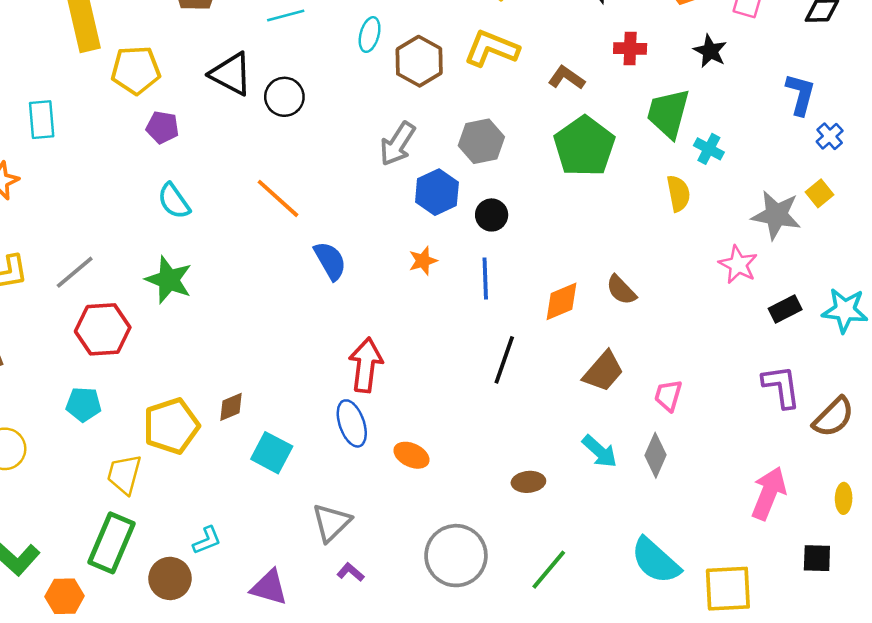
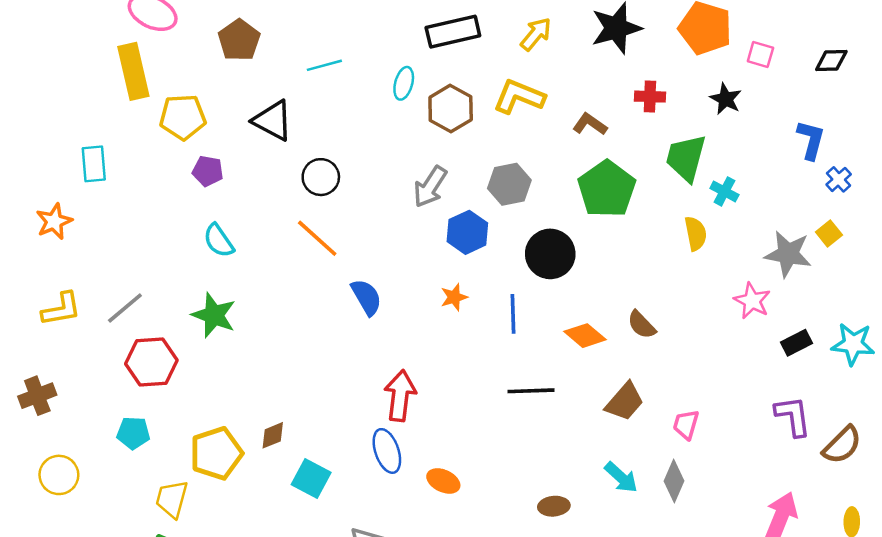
black circle: (284, 97) -> (321, 177), moved
black circle: (492, 215) -> (550, 254), moved, size x1.6
orange diamond: (561, 301) -> (585, 336), turned 63
black line: (504, 360) -> (531, 391), turned 69

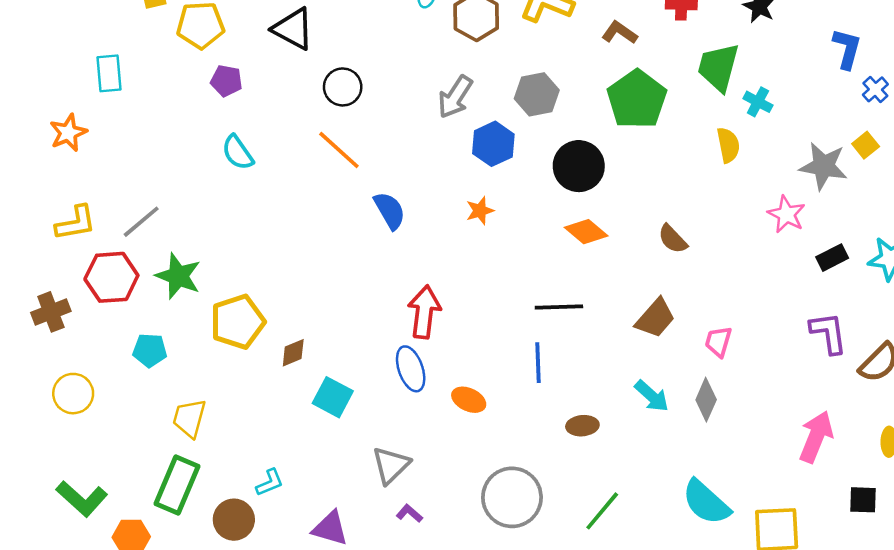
blue line: (513, 314) -> (538, 363), moved
green star: (214, 315) -> (178, 276), moved
orange diamond: (585, 336) -> (586, 232), moved
red hexagon: (151, 362) -> (111, 277), moved
yellow pentagon: (216, 453) -> (238, 322), moved

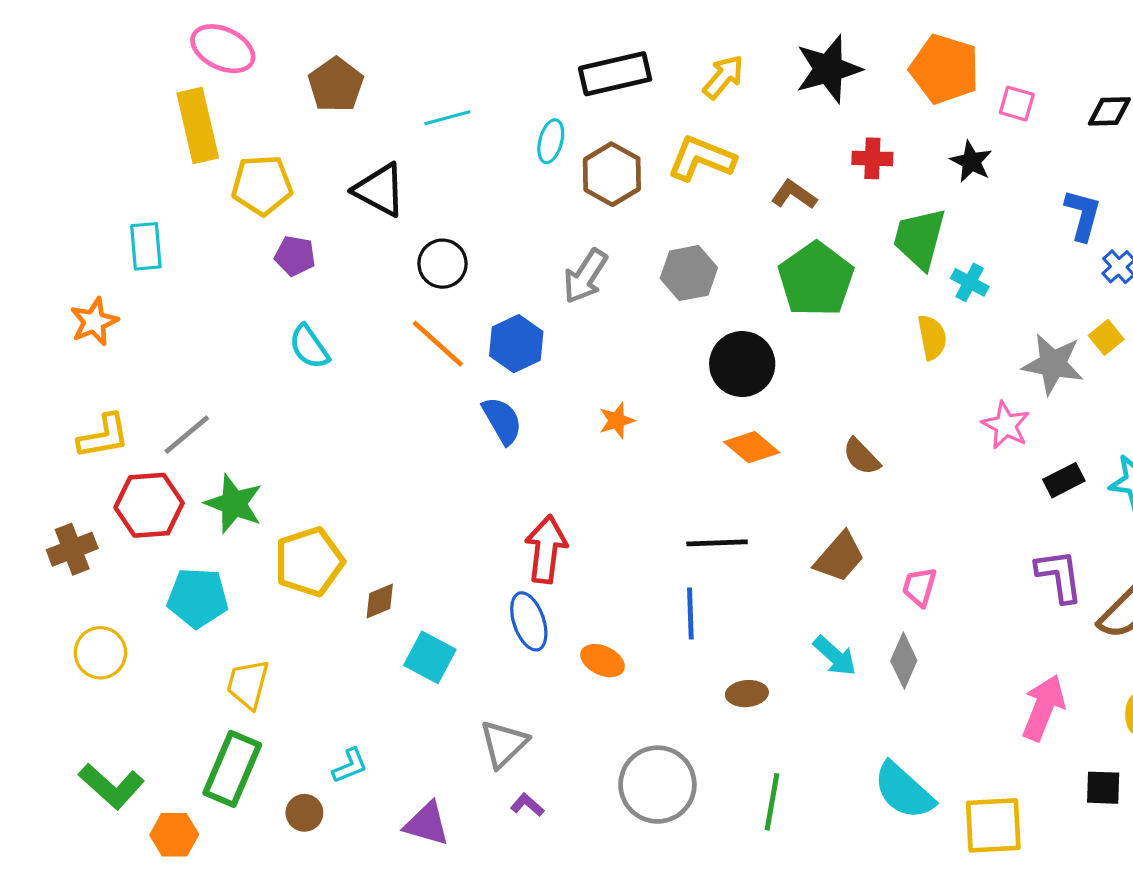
blue hexagon: (493, 144) -> (516, 344), moved
cyan pentagon: (150, 350) -> (198, 598), size x1.4
green line: (602, 511) -> (772, 802), turned -30
brown circle: (234, 520) -> (304, 813), size x0.7

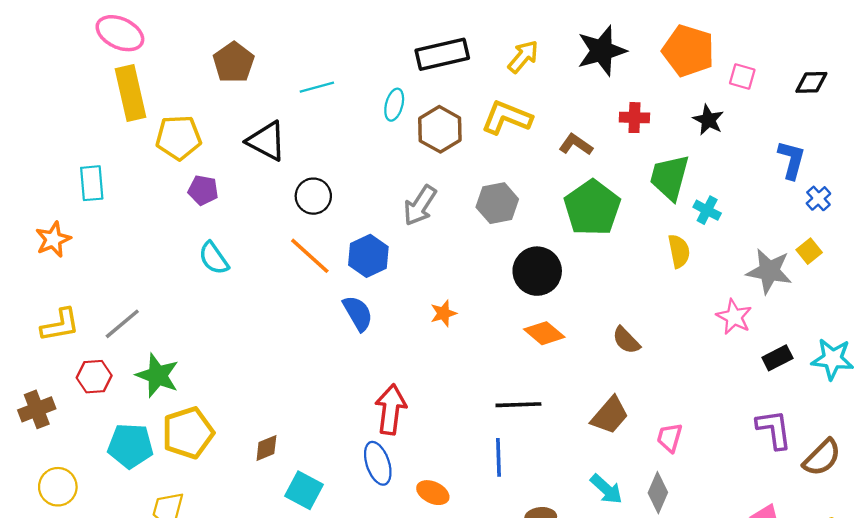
pink ellipse: (223, 49) -> (120, 33), moved
red hexagon: (149, 505) -> (94, 377), size x0.7
yellow pentagon: (309, 562) -> (188, 433), moved

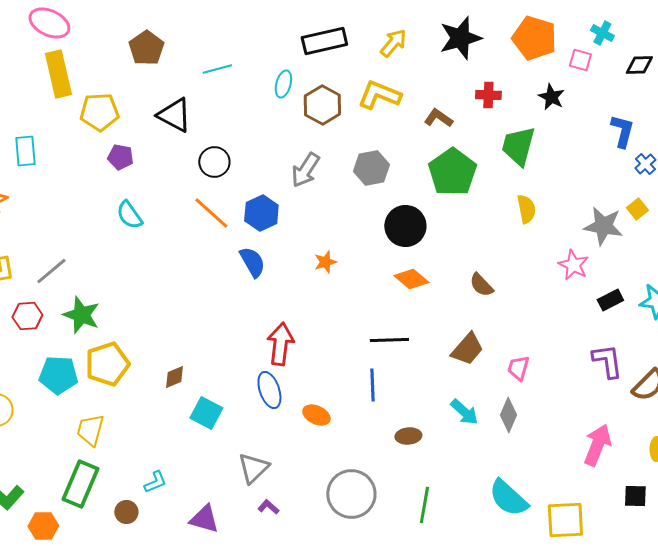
cyan cross: (707, 210) -> (602, 33), moved

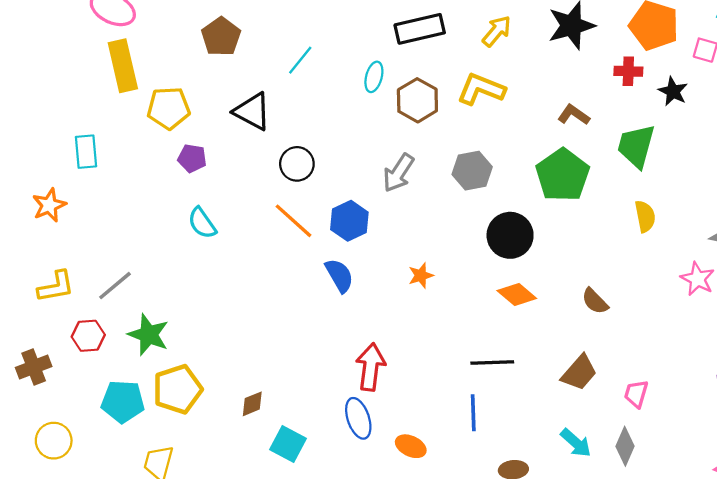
cyan line: (217, 69) -> (300, 60), turned -36
red cross: (488, 95) -> (628, 71), moved
brown L-shape: (438, 118) -> (574, 115), moved

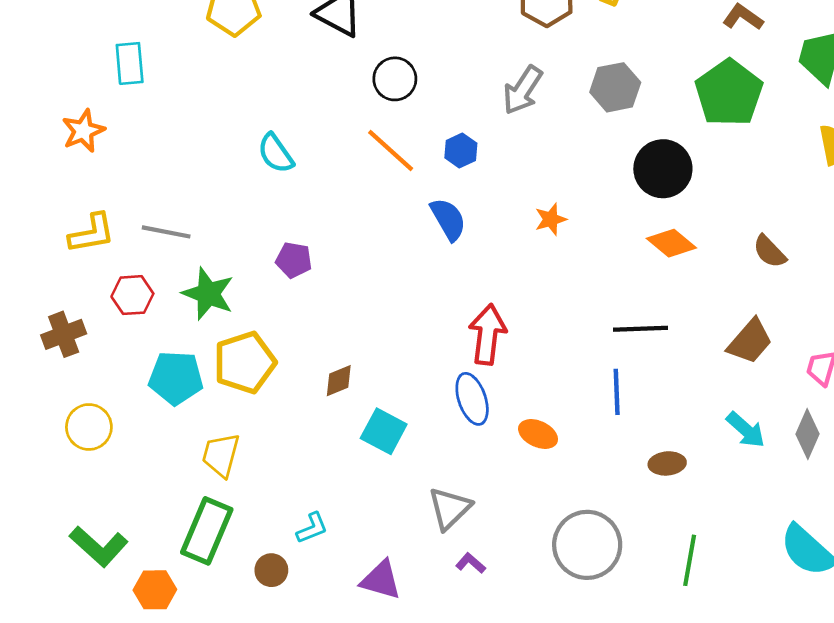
purple pentagon: (192, 158) -> (294, 260), moved
blue hexagon: (349, 221) -> (461, 150), size x0.7
gray line: (115, 286) -> (166, 232), turned 51

